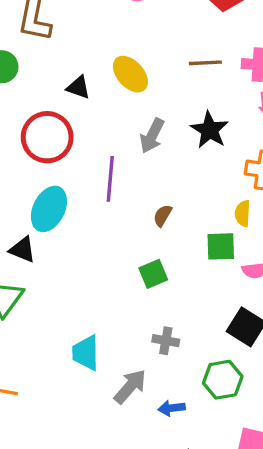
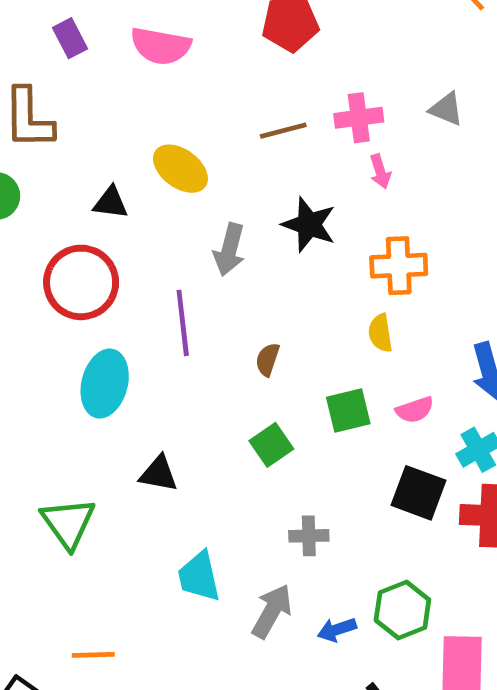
green square: (221, 246) -> (348, 410), moved
black triangle: (23, 250) -> (159, 474), moved
green hexagon: (223, 380) -> (402, 610), moved

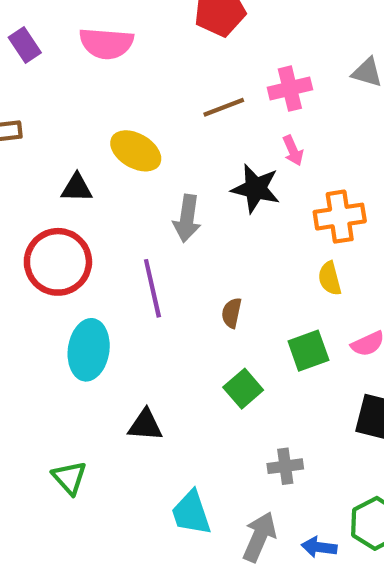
pink arrow: (380, 171) -> (293, 151), moved
green triangle: (68, 523) -> (69, 478), size x0.7
blue arrow: (337, 630) -> (319, 547), turned 32

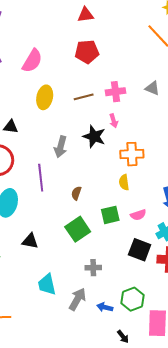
pink semicircle: (106, 43) -> (32, 61), turned -70
yellow ellipse: (136, 151) -> (45, 97), moved, turned 65
green square: (243, 389) -> (78, 229), size x1.4

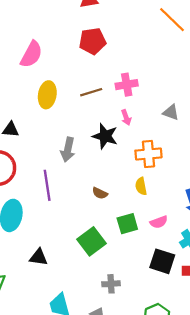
gray triangle: (152, 88) -> (171, 112), moved
brown semicircle: (76, 193) -> (100, 193), moved, turned -80

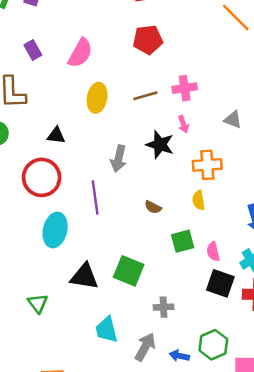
pink semicircle: (159, 222) -> (213, 252), moved, turned 96
green square: (92, 241) -> (129, 271), moved, turned -32
black triangle: (39, 257) -> (84, 276), size x1.4

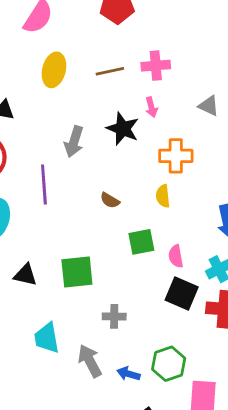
green square: (129, 271) -> (77, 272), turned -32
black triangle: (84, 276) -> (25, 275), size x0.7
gray arrow: (145, 347) -> (90, 361), turned -60

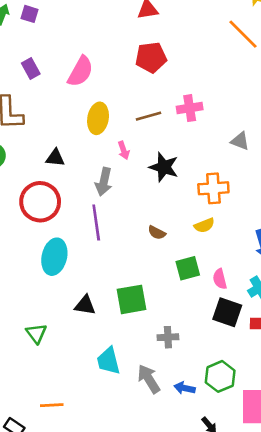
pink arrow: (151, 107) -> (124, 150), moved
gray arrow: (74, 142) -> (104, 182), moved
yellow semicircle: (163, 196) -> (204, 225), turned -102

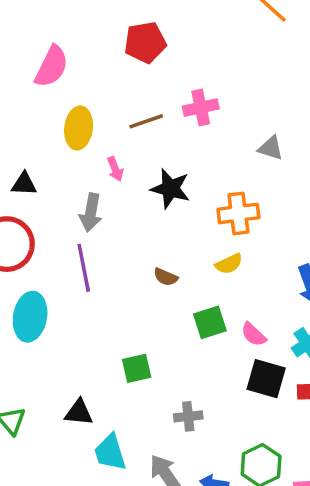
pink semicircle: (220, 279) -> (254, 334), turned -30
green square: (131, 299) -> (137, 368), size x0.7
black triangle: (85, 305) -> (79, 412), moved

